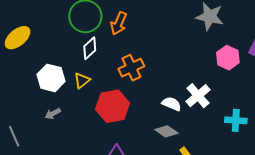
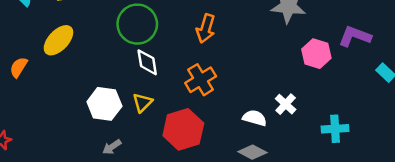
orange arrow: (119, 23) -> (206, 28), moved
yellow ellipse: (18, 38) -> (58, 40), moved
white diamond: (90, 48) -> (147, 62), turned -50
white cross: (198, 96) -> (286, 104), size x0.7

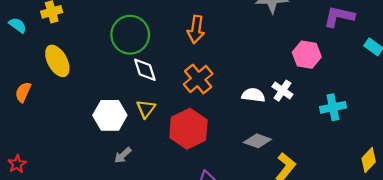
yellow ellipse: (58, 40) -> (57, 61), turned -64
pink hexagon: (316, 54) -> (307, 55), moved
white semicircle: (255, 118) -> (253, 95), moved

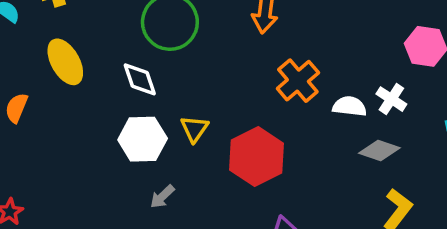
white diamond: (145, 70) -> (140, 79), moved
orange cross: (198, 79) -> (298, 81), moved
gray diamond: (257, 141) -> (379, 150), moved

